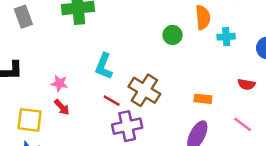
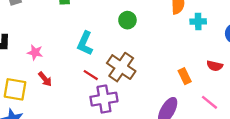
green circle: (172, 35) -> (127, 20), moved
pink star: (59, 83) -> (35, 52), moved
orange rectangle: (203, 99) -> (185, 76), moved, turned 56

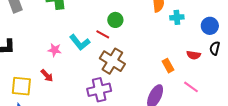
cyan L-shape: (85, 43) -> (80, 42), turned -60
pink star: (35, 52) -> (55, 50), moved
red line: (91, 75) -> (103, 34), moved

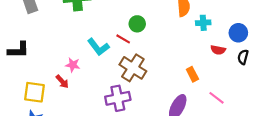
pink star: (55, 50) -> (73, 65), moved
red semicircle: (194, 55) -> (218, 50), moved

